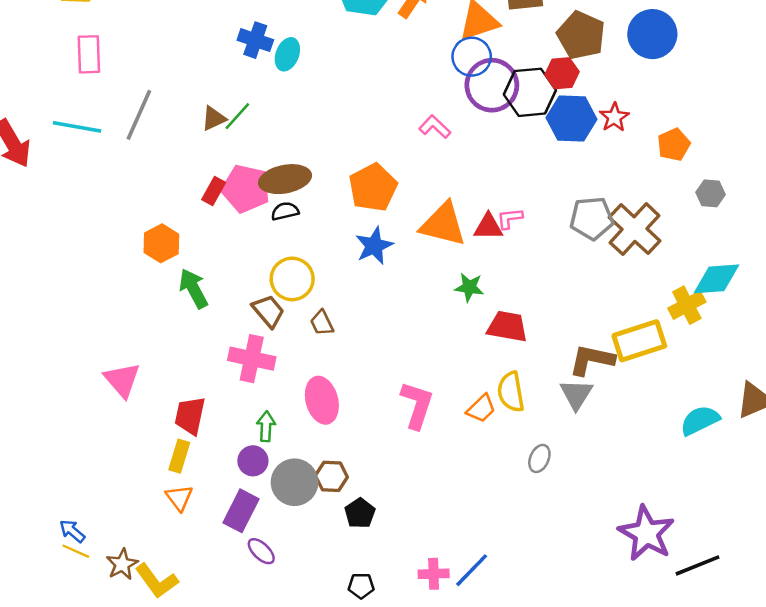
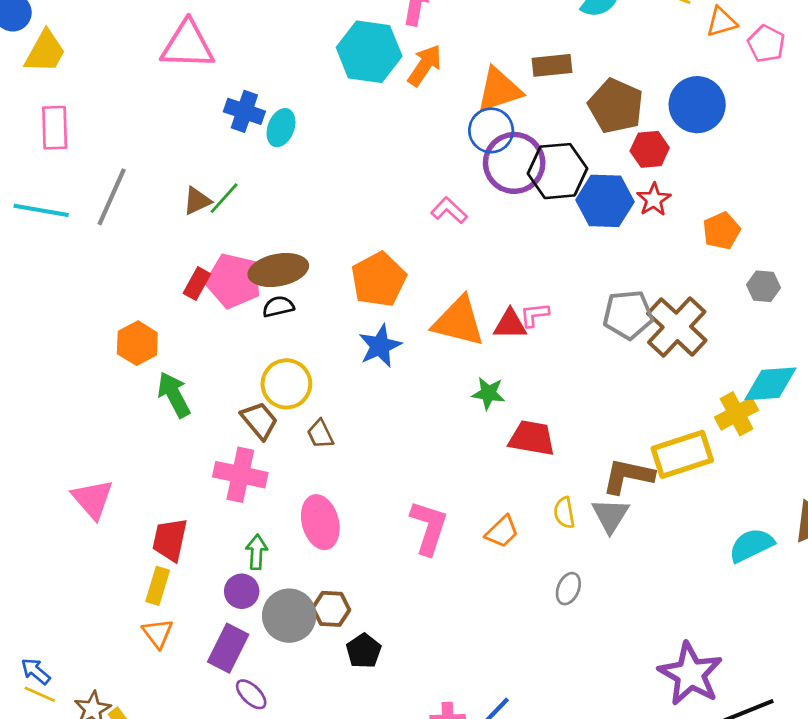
red hexagon: (562, 73) -> (650, 149), moved
yellow semicircle: (511, 392) -> (564, 513), moved, size x0.7

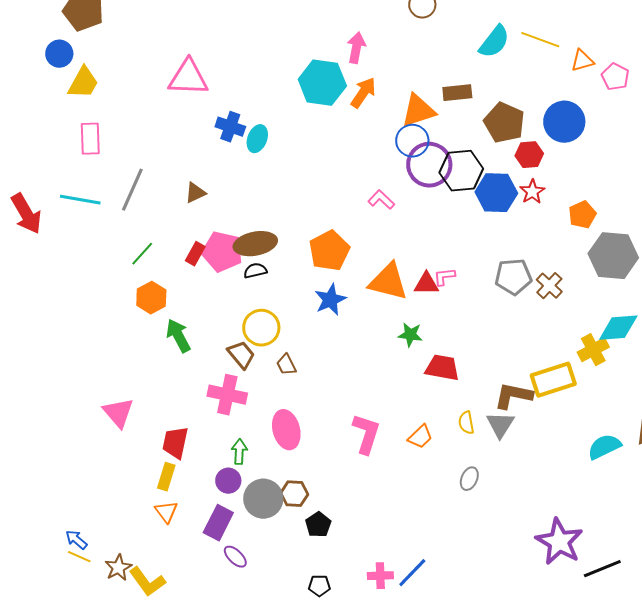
green line: (224, 198) -> (142, 254), moved
gray hexagon: (764, 286) -> (613, 256), size x2.0
brown cross: (677, 327) -> (549, 286), size x0.6

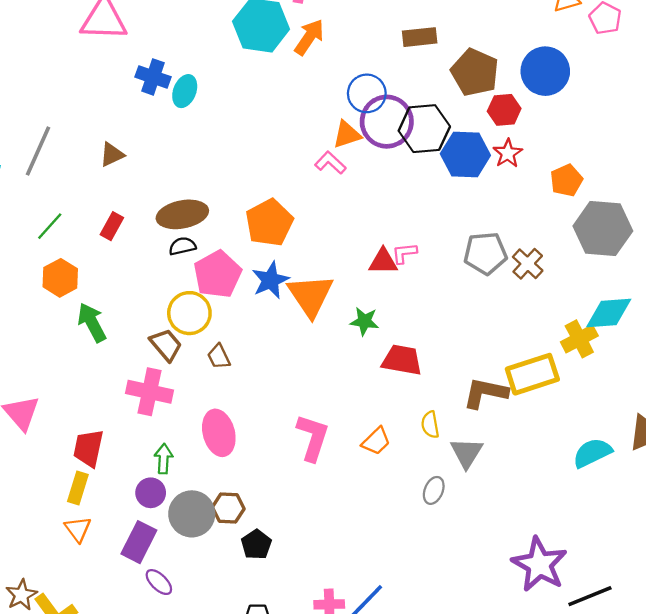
orange triangle: (418, 111) -> (347, 135), moved, size x0.7
pink pentagon: (222, 252) -> (218, 274), moved, turned 30
orange triangle: (388, 282) -> (310, 295), moved, turned 42
gray triangle: (500, 425) -> (467, 453), moved

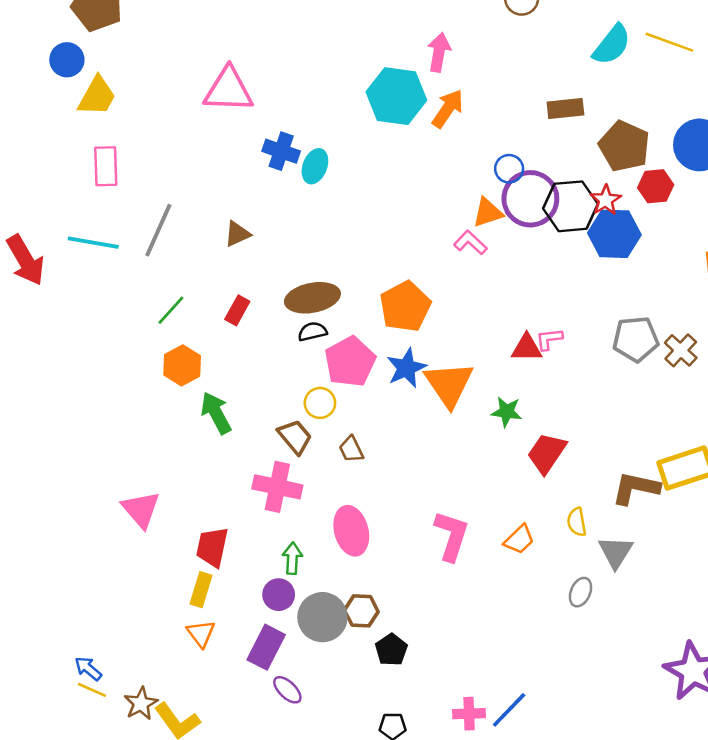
blue circle: (367, 93) -> (509, 169), size x0.7
red star: (508, 153) -> (606, 200), moved
yellow circle: (189, 313) -> (320, 403), size x0.7
red trapezoid: (402, 360) -> (547, 453), turned -66

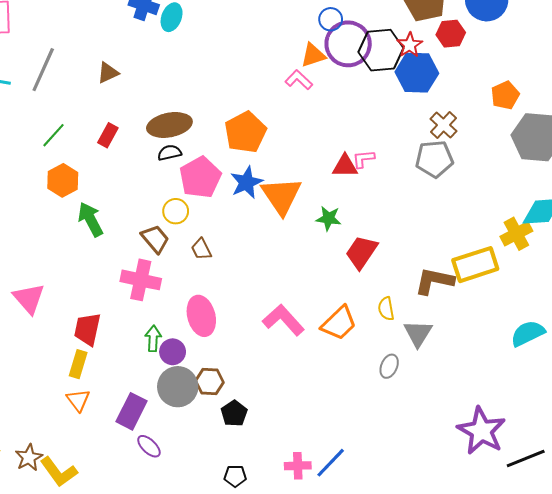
brown cross: (681, 350) -> (444, 125), moved
pink L-shape: (451, 536) -> (283, 320), turned -60
orange trapezoid: (519, 540) -> (339, 323), size x1.4
purple circle: (279, 595) -> (173, 352), moved

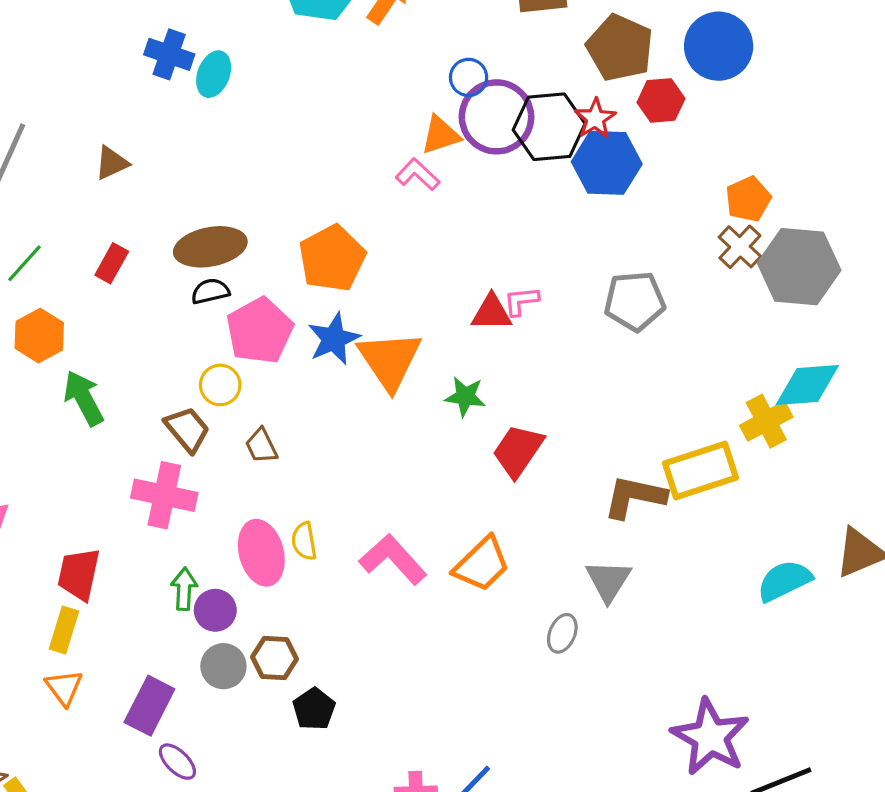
brown cross: (444, 125) -> (740, 247), moved
yellow semicircle: (386, 309) -> (304, 541), moved
gray circle: (178, 387) -> (223, 666), size x0.7

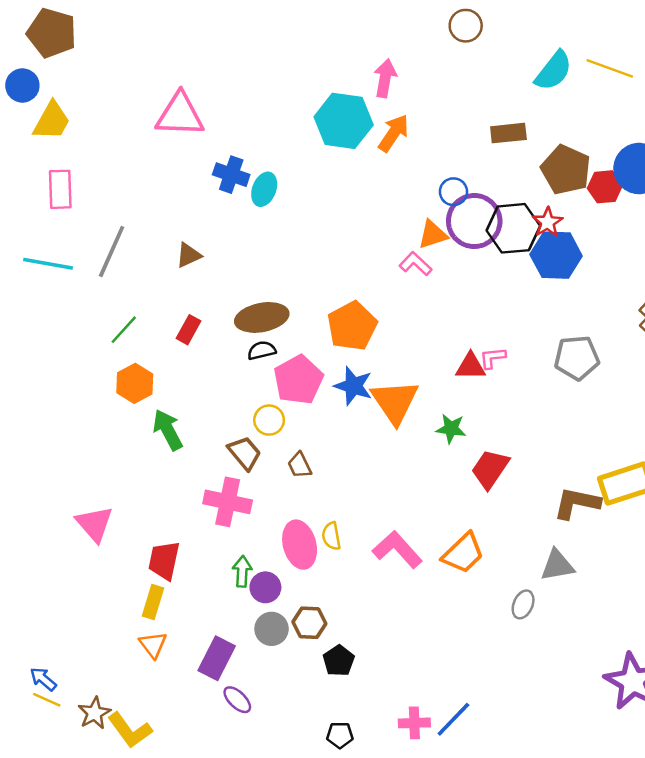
red hexagon: (661, 100) -> (605, 187), moved
blue star: (334, 339) -> (353, 386), turned -30
gray triangle: (608, 581) -> (557, 565), turned 48

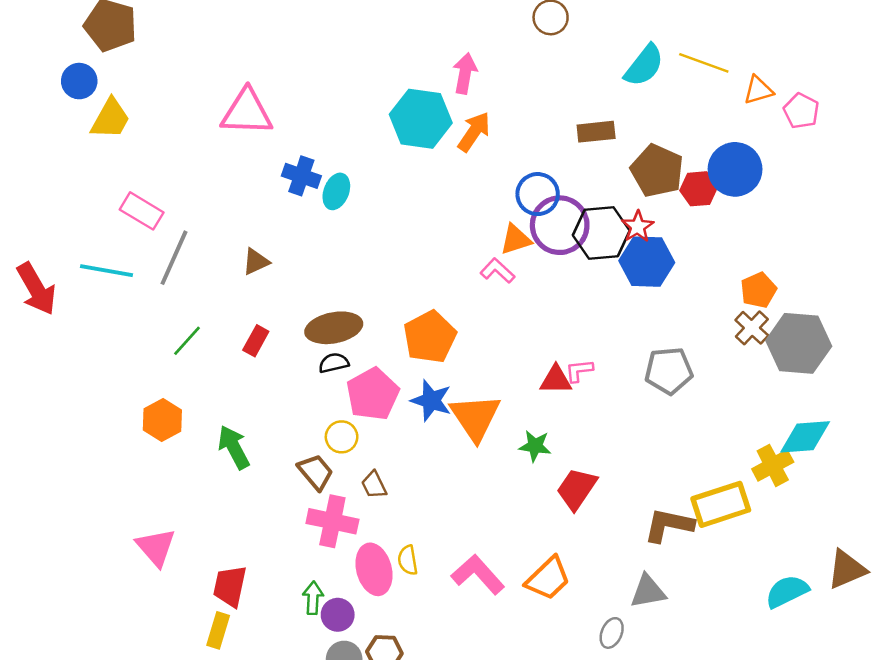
pink rectangle: (60, 189) -> (142, 211), moved, turned -57
blue circle: (453, 192) -> (538, 194), size x1.4
orange hexagon: (135, 383) -> (162, 420), moved
pink cross: (228, 502) -> (332, 521), moved

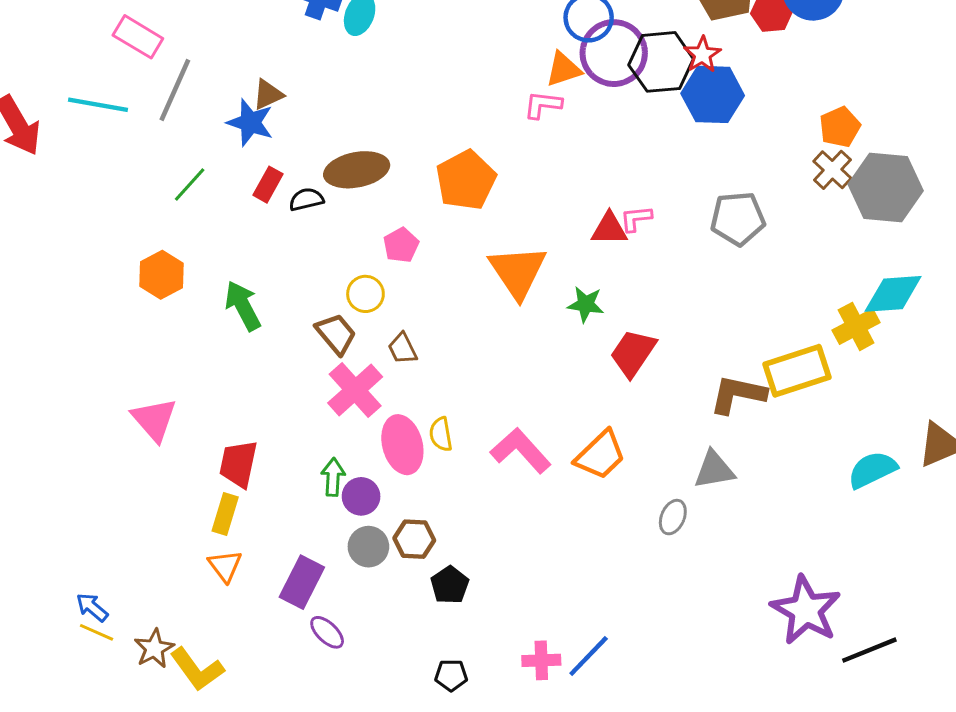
pink L-shape: (497, 271) -> (543, 105), turned -36
black semicircle: (334, 363) -> (306, 199), moved
pink pentagon: (373, 394) -> (401, 245), size x0.6
blue star: (431, 401) -> (250, 123), moved
pink cross: (332, 521) -> (355, 390), turned 36

